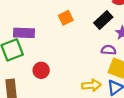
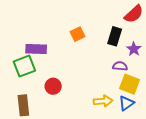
black rectangle: (103, 20) -> (115, 36), turned -30

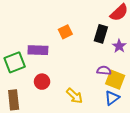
purple rectangle: (36, 49) -> (38, 50), moved
purple semicircle: (120, 66) -> (104, 70), moved
yellow arrow: (103, 101) -> (74, 96), moved, turned 48

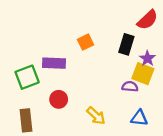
yellow square: (115, 80) -> (143, 74), moved
blue triangle: (112, 98) -> (139, 118), turned 42

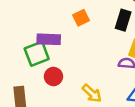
green square: (27, 77) -> (37, 54), moved

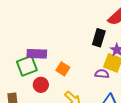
orange square: (81, 18) -> (63, 69), moved, turned -32

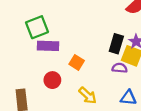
black rectangle: (99, 38) -> (116, 44), moved
green square: (27, 66) -> (37, 27), moved

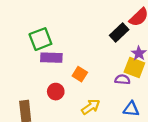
black rectangle: (116, 44) -> (119, 33), moved, turned 30
yellow arrow: (88, 95) -> (91, 107), turned -78

